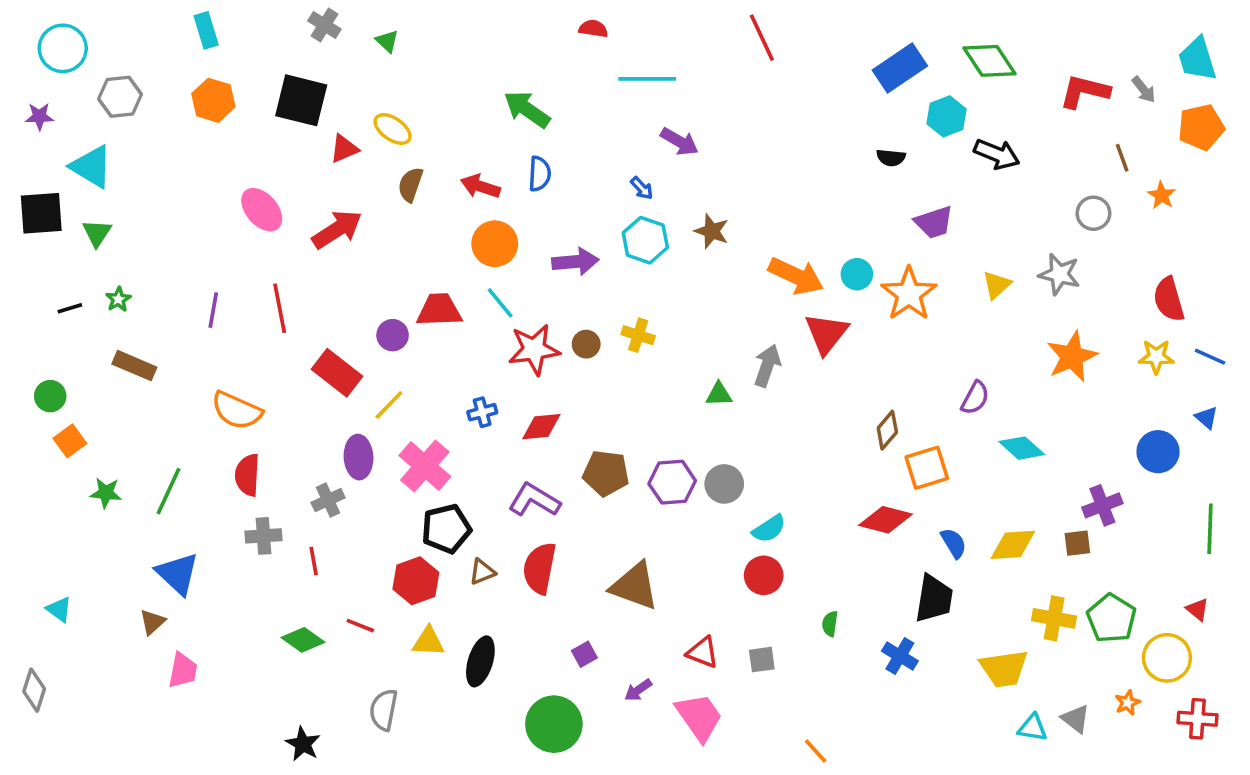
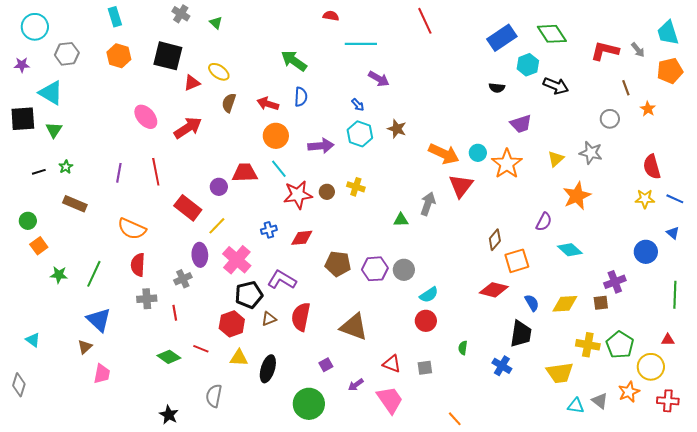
orange star: (1072, 357) -> (577, 196), moved
purple L-shape: (534, 500) -> (282, 280), moved
red triangle: (1197, 609) -> (668, 340), turned -40
orange star: (1128, 703) -> (629, 392), size x1.5

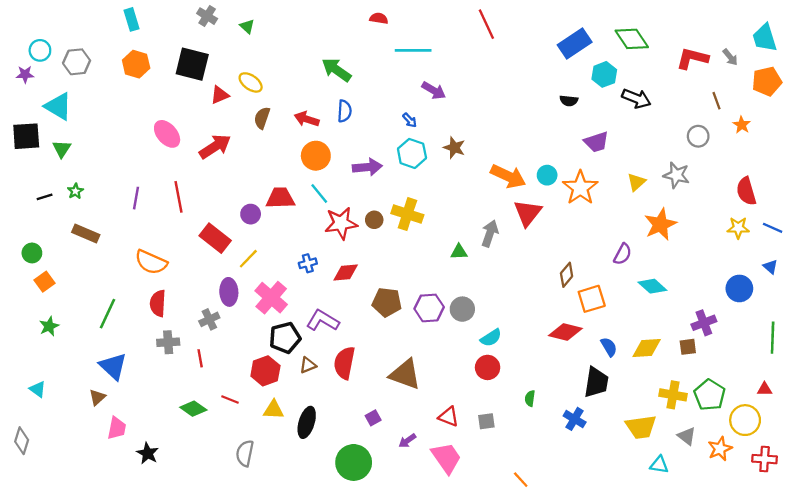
cyan circle: (35, 27) -> (40, 50), moved, size x0.7
yellow cross: (356, 187) -> (407, 214), size x1.5
green star: (59, 275) -> (49, 326), moved, turned -30
gray triangle: (600, 401) -> (687, 436), moved
black star: (169, 415) -> (148, 453), moved

